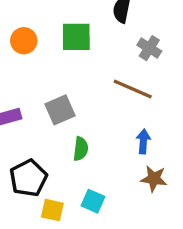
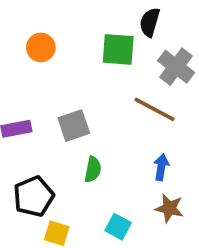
green square: (76, 37) -> (118, 49), moved
gray cross: (149, 48) -> (176, 67), size x1.4
cyan square: (93, 201) -> (118, 227), moved

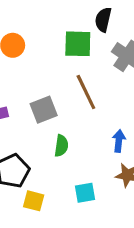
brown line: (154, 109) -> (86, 92), moved, turned 39
cyan square: (118, 227) -> (85, 193), turned -35

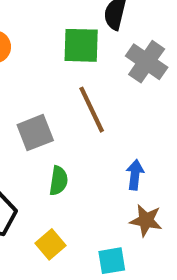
cyan square: (85, 193) -> (112, 261), moved
yellow square: (34, 201) -> (50, 244), moved, turned 35

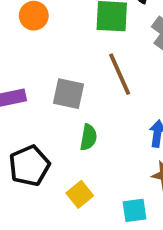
gray square: (35, 133) -> (69, 94), turned 32

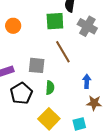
black pentagon: (29, 166) -> (21, 93), moved
yellow square: (80, 194) -> (49, 119), size x1.5

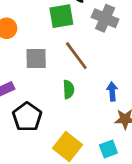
gray square: (37, 65) -> (36, 58), moved
green semicircle: (50, 88) -> (68, 89), moved

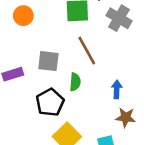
gray square: (36, 58) -> (48, 61), moved
black pentagon: (27, 117) -> (50, 102), moved

